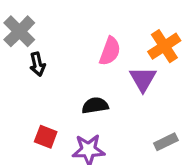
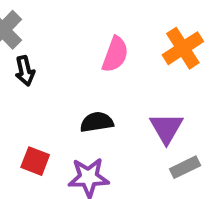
purple triangle: (143, 79) -> (166, 128), moved

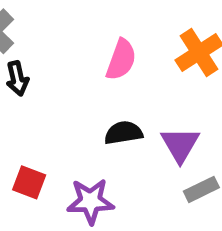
black semicircle: (97, 122) -> (123, 133), moved

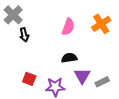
purple triangle: (180, 145) -> (82, 76), moved

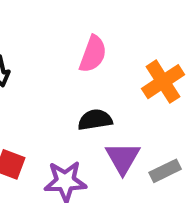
orange cross: (101, 24) -> (163, 82), moved

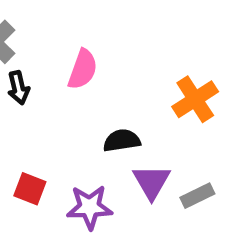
pink semicircle: (93, 54) -> (83, 69), moved

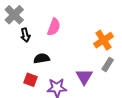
black semicircle: (122, 141) -> (42, 58), moved
gray rectangle: (197, 196) -> (108, 65), moved, turned -32

